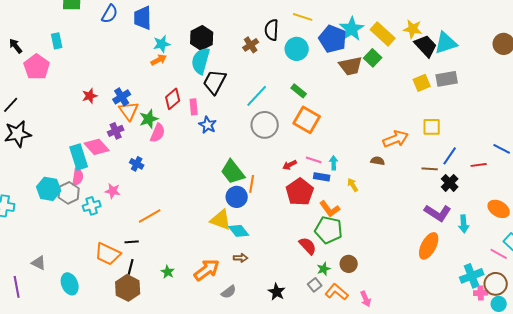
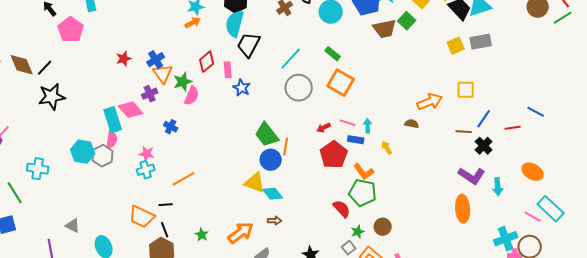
cyan cross: (92, 206) -> (146, 170), moved
orange ellipse: (429, 246) -> (463, 209), turned -32
black line: (131, 267) -> (165, 230), turned -35

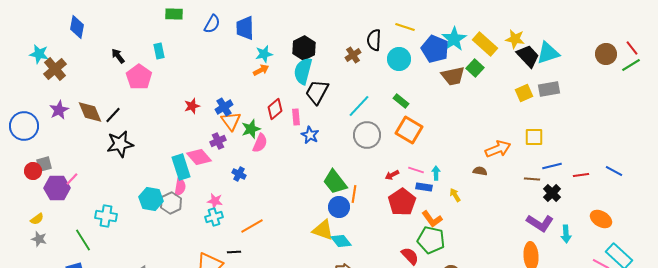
blue line: (536, 112) -> (614, 171), moved
blue line: (484, 119) -> (552, 166), turned 42

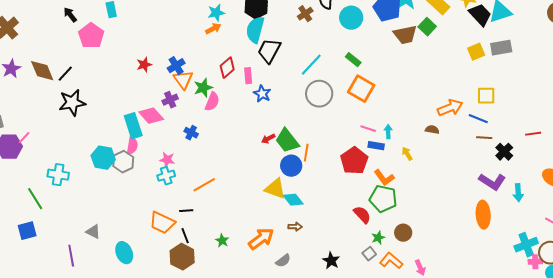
blue line: (552, 166) -> (478, 119), moved, turned 36
red arrow: (392, 175) -> (268, 139), moved

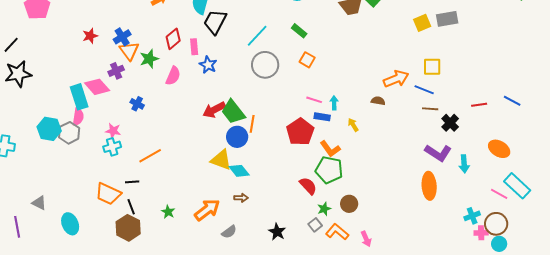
orange square: (361, 89) -> (307, 60), size x0.6
pink semicircle: (212, 102) -> (173, 76), moved
red arrow: (268, 139) -> (214, 110), size x1.6
cyan cross: (526, 245) -> (472, 216), size x0.7

